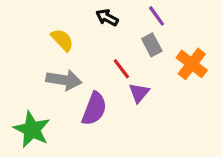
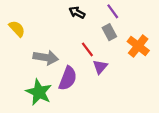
yellow semicircle: (62, 40) -> (17, 29), moved
green star: (32, 129) -> (39, 92), moved

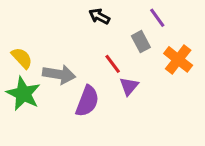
purple line: (113, 11) -> (157, 18), moved
yellow semicircle: (17, 29) -> (22, 58), moved
green star: (39, 92) -> (23, 94), moved

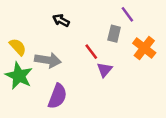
black arrow: (99, 16) -> (61, 20), moved
gray rectangle: (141, 42) -> (114, 34), turned 42
purple semicircle: (87, 101) -> (57, 96), moved

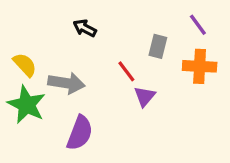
purple line: (127, 14) -> (198, 25), moved
orange cross: (144, 48) -> (200, 66), turned -35

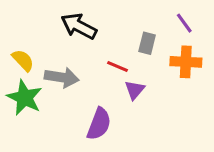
black arrow: (85, 28) -> (79, 26), size x1.6
red line: (126, 71) -> (118, 67), turned -30
purple semicircle: (80, 133) -> (99, 124), moved

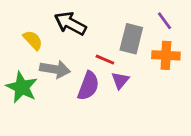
gray rectangle: (147, 43) -> (131, 39), size x1.5
yellow semicircle: (23, 60) -> (33, 40), moved
purple semicircle: (99, 124) -> (88, 86), moved

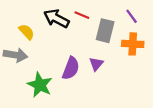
red line: (105, 60) -> (82, 15), moved
gray arrow: (55, 69) -> (15, 55), moved
green star: (22, 87) -> (40, 85), moved

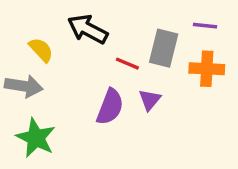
red line: (82, 15) -> (127, 64), moved
purple line: (132, 16) -> (205, 26), turned -48
green star: (40, 85) -> (36, 138), moved

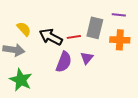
black arrow: (88, 29) -> (51, 37), moved
red line: (127, 64) -> (74, 37), turned -32

